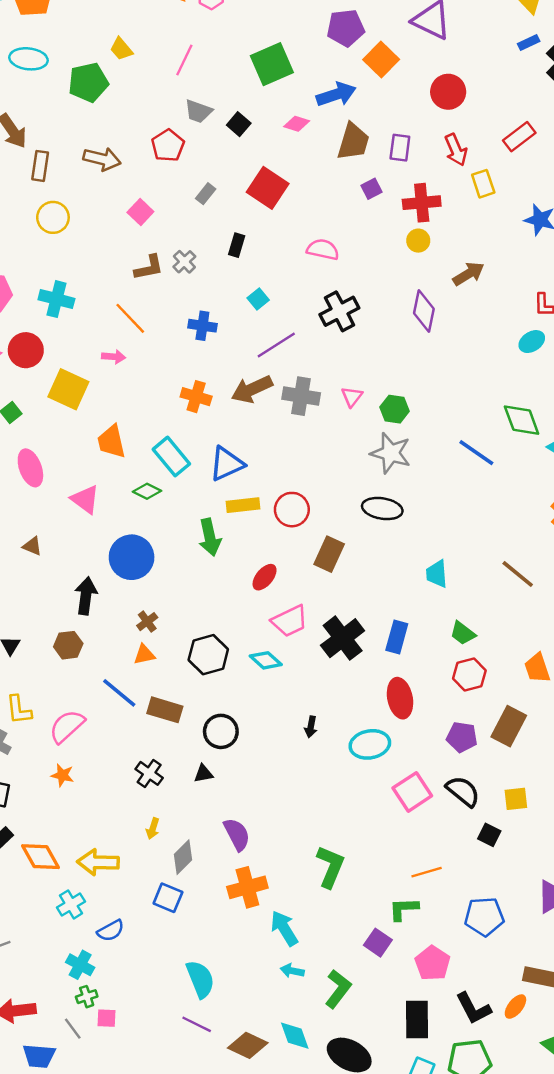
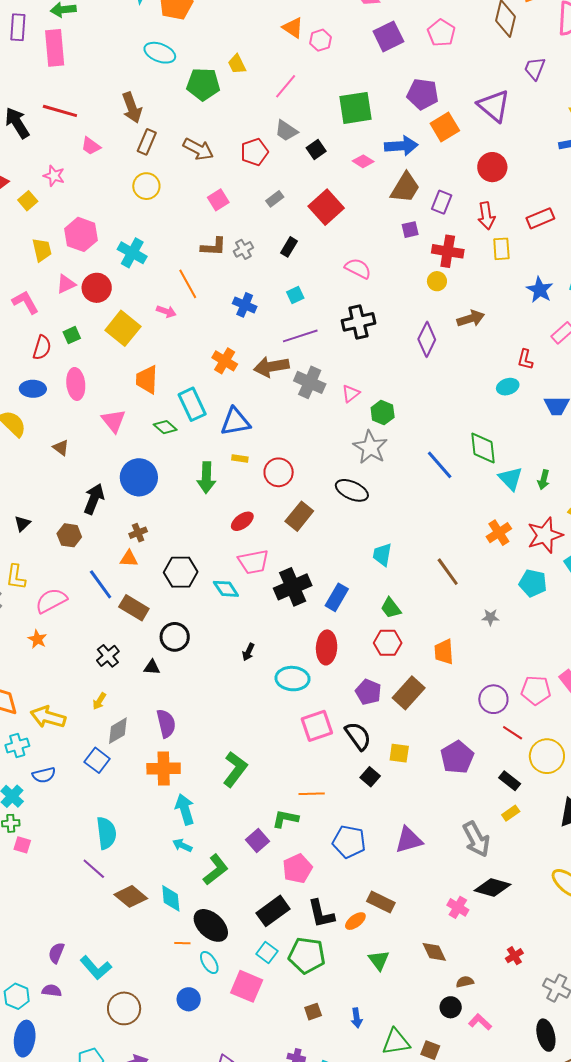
yellow rectangle: (243, 505) -> (240, 459), size x0.6
black rectangle: (417, 1020) -> (273, 911), turned 40

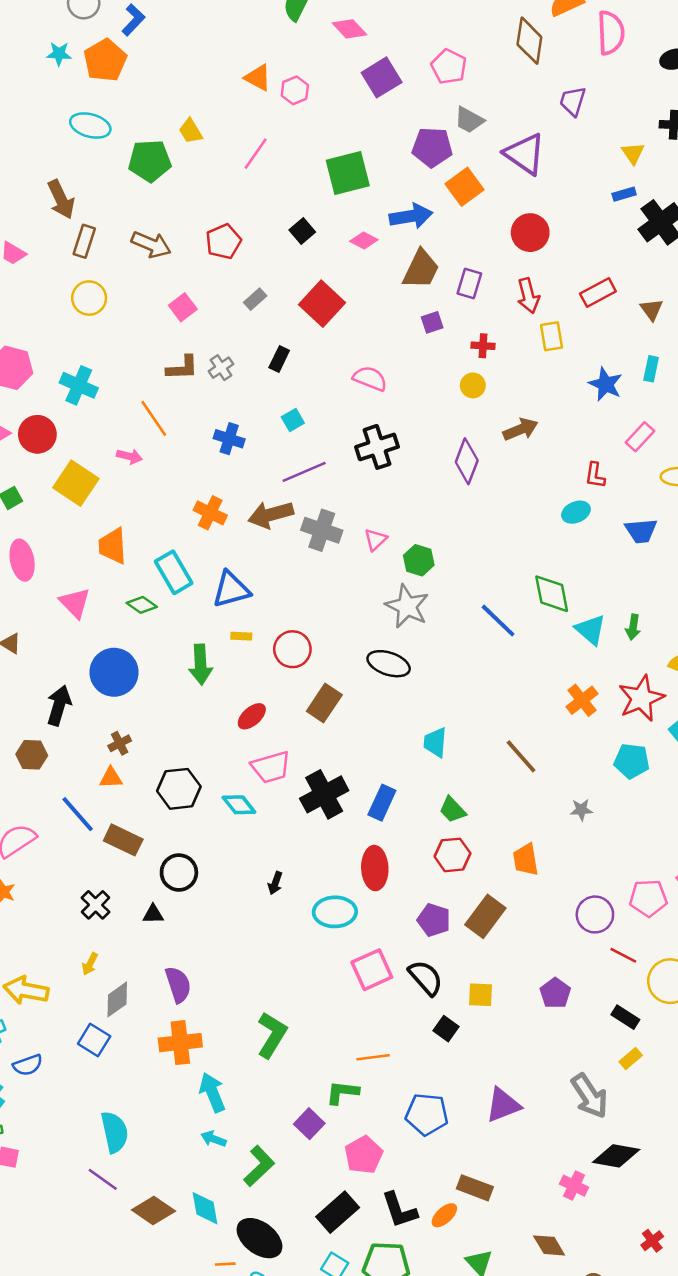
gray trapezoid: (286, 131) -> (469, 120), moved
red cross: (448, 251) -> (483, 346), size x0.6
purple pentagon: (457, 757) -> (555, 993), size x0.7

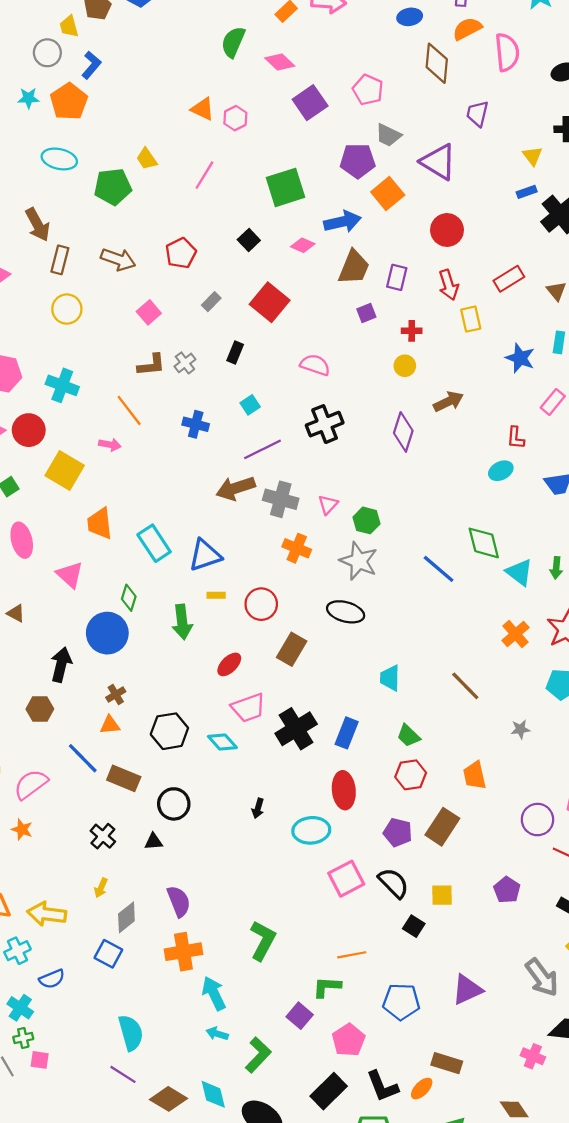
orange cross: (210, 513) -> (297, 548), moved
green diamond: (142, 605) -> (129, 598), moved, turned 75

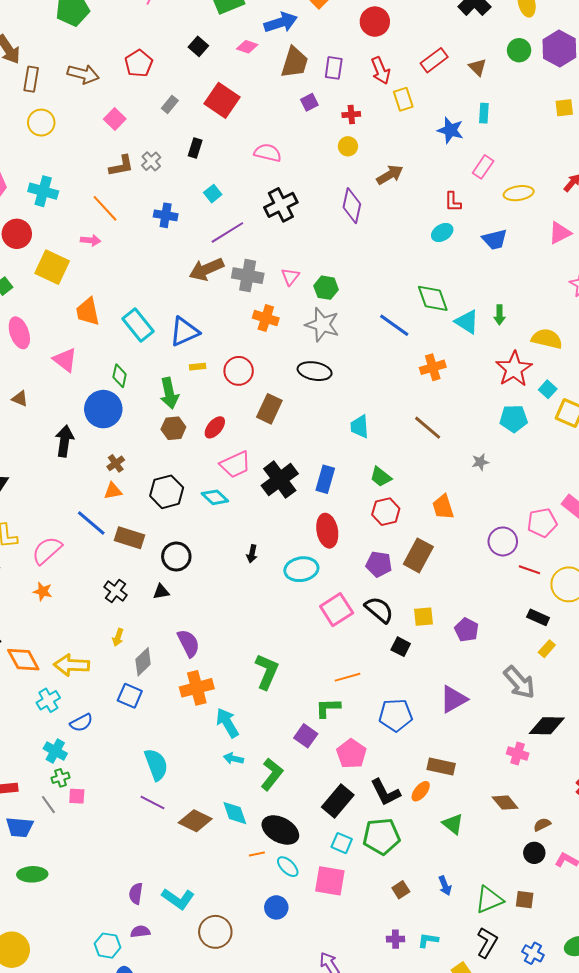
orange cross: (515, 634) -> (433, 367), moved, turned 30
brown hexagon: (40, 709) -> (173, 428), moved
purple pentagon: (507, 890) -> (467, 630), moved

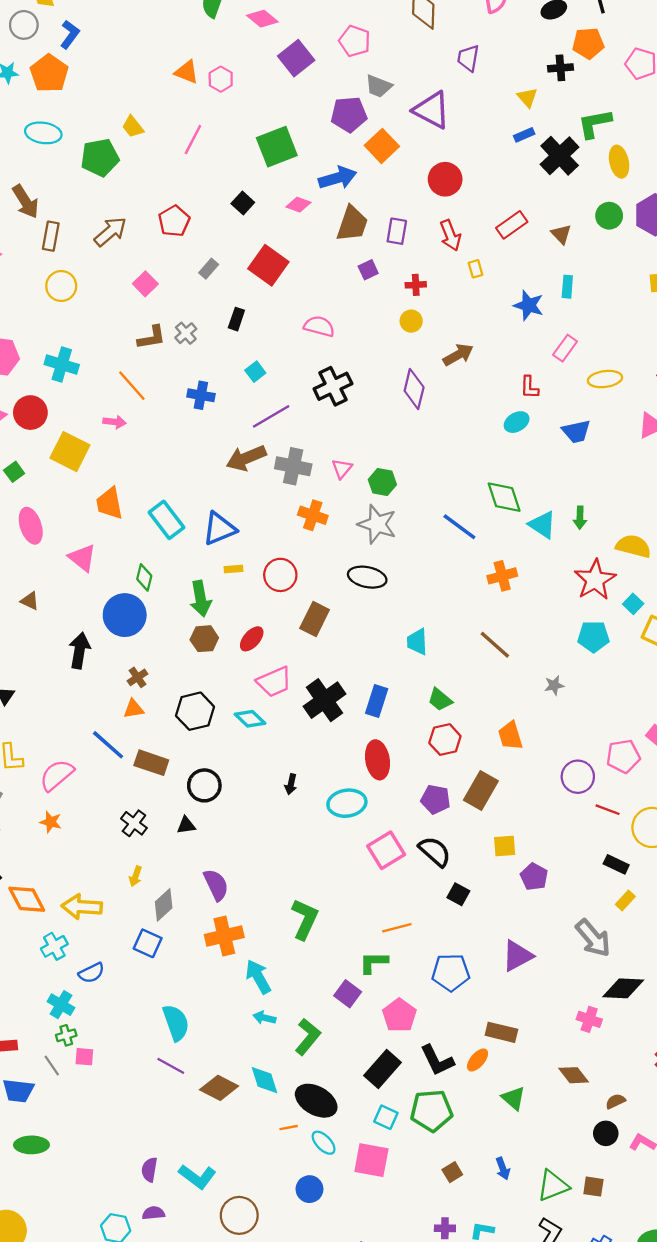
brown arrow: (83, 74) -> (110, 232), turned -56
yellow rectangle: (403, 99) -> (476, 269), size x0.7
yellow square: (423, 617) -> (505, 846), moved

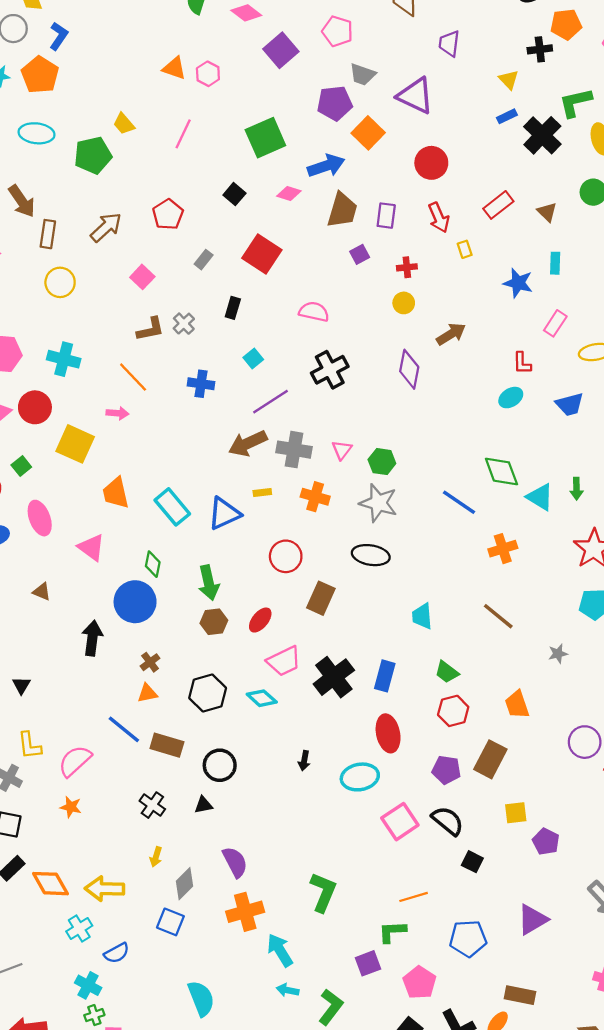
yellow rectangle: (234, 569) -> (262, 492), moved
purple square: (348, 994) -> (368, 963), turned 35

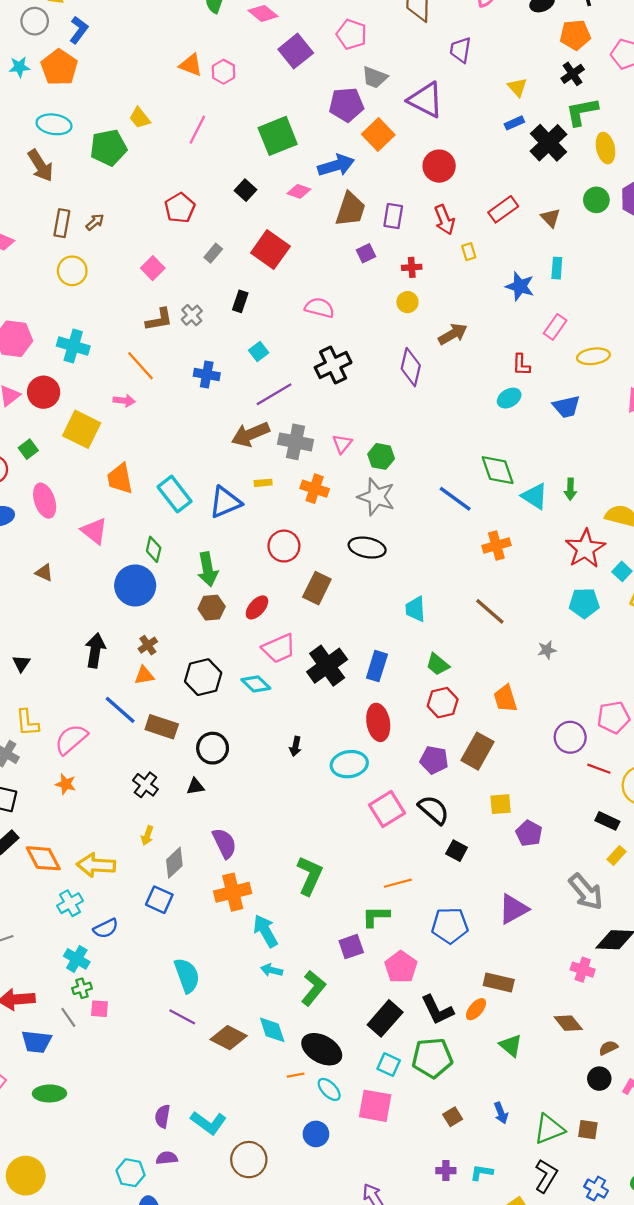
black cross: (540, 49) -> (573, 74), moved, turned -30
brown arrow: (22, 201) -> (40, 166), moved
brown arrow: (106, 227) -> (95, 222), moved, size x0.6
black arrow: (92, 638) -> (95, 650), moved

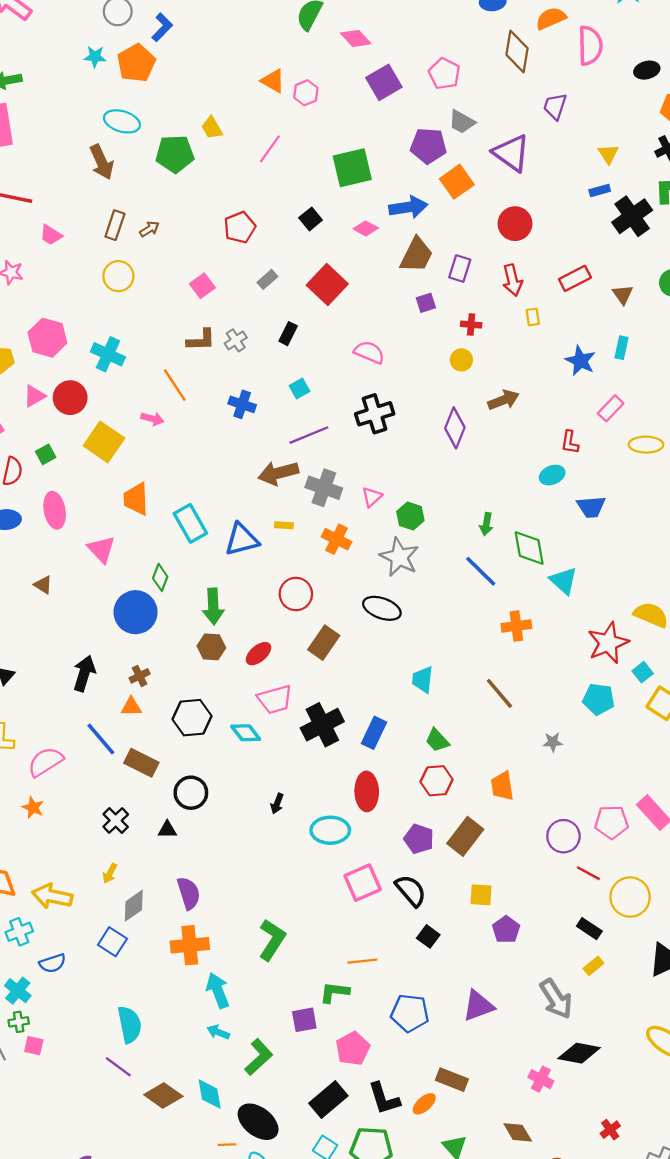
blue trapezoid: (566, 407) -> (591, 507), moved
green arrow: (570, 489) -> (486, 524), moved

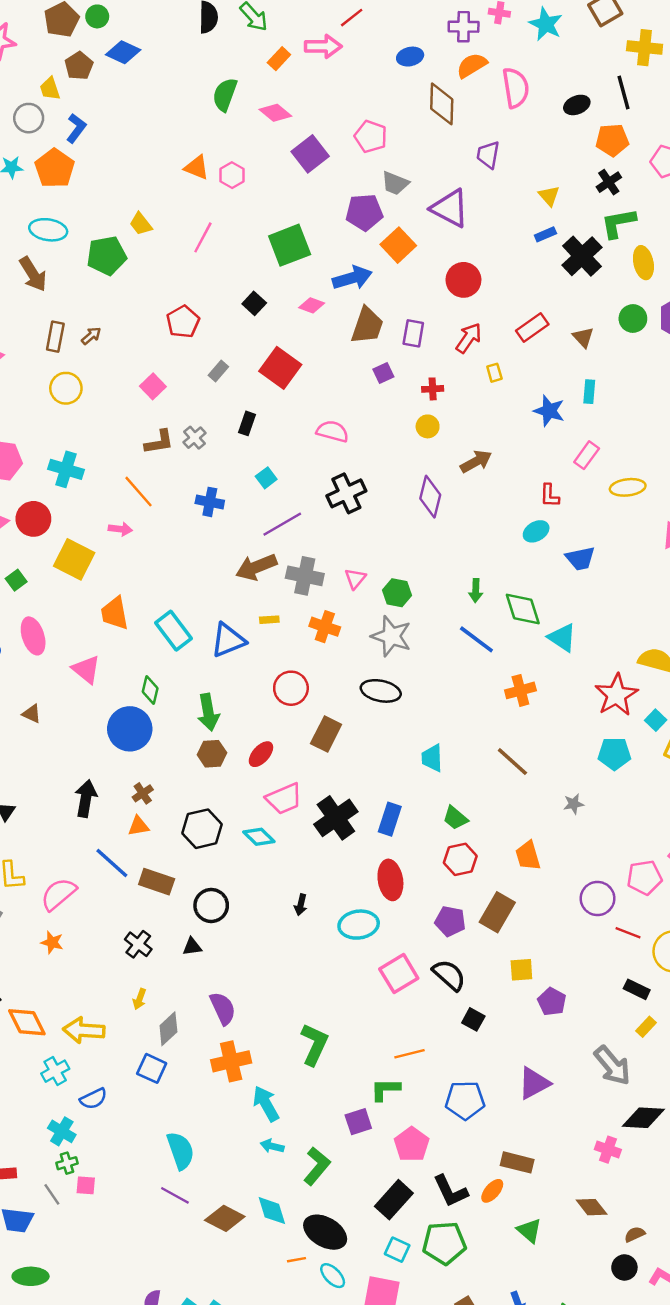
red arrow: (512, 280) -> (469, 338), turned -124

